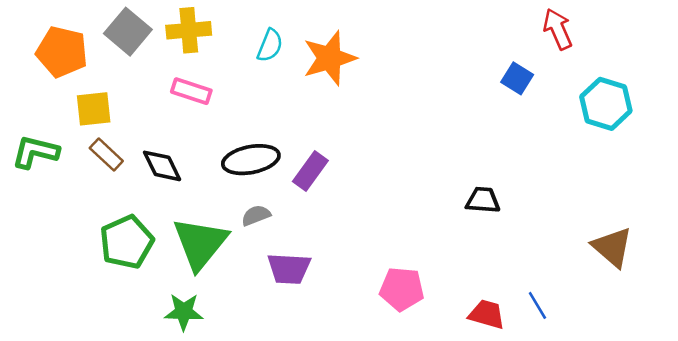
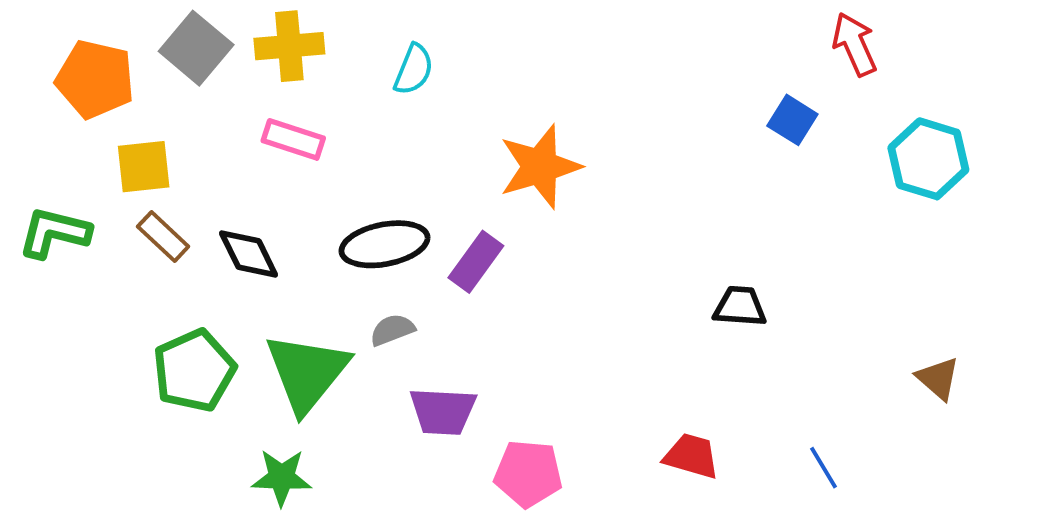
orange star: (329, 58) -> (540, 167), moved
brown triangle: (612, 247) -> (938, 378), size x0.7
pink pentagon: (402, 289) -> (528, 473), moved
red trapezoid: (487, 314) -> (691, 456), moved

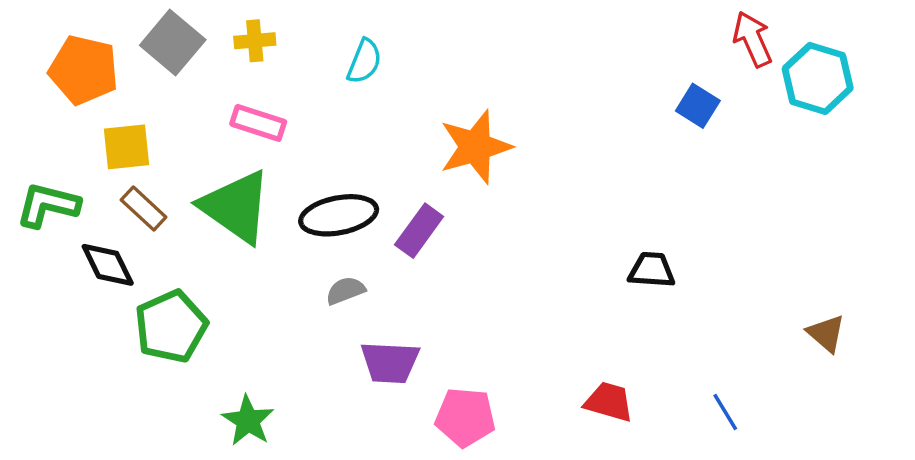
yellow cross: (289, 46) -> (255, 41), size x0.7
cyan hexagon: (928, 159) -> (818, 78), moved
black diamond: (249, 254) -> (108, 265), moved
green triangle: (307, 372) -> (236, 207), moved, turned -34
green star: (282, 477) -> (248, 421), turned 30

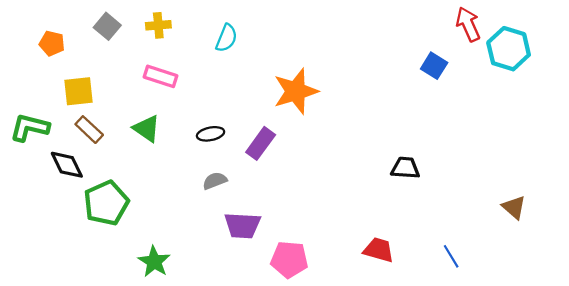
gray square: (173, 43) -> (107, 26), size x0.7
orange pentagon: (84, 70) -> (52, 43), size x0.6
green triangle: (236, 207) -> (147, 129), size x0.6
black ellipse: (339, 215) -> (211, 134), size x0.6

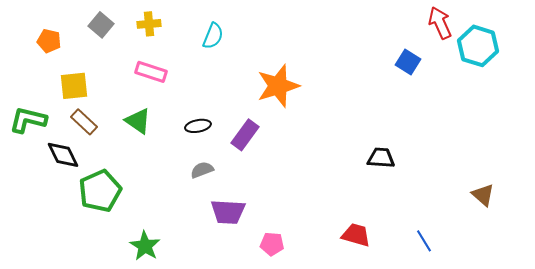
pink pentagon: (289, 259) -> (272, 244), size x0.7

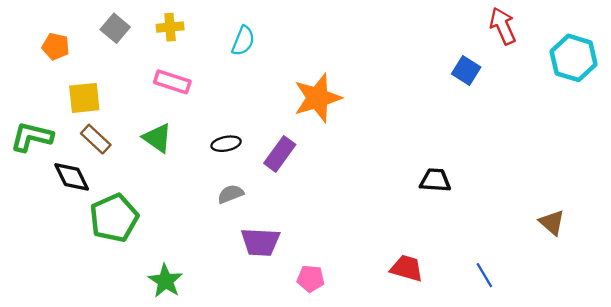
cyan hexagon: (478, 46) -> (574, 58), moved

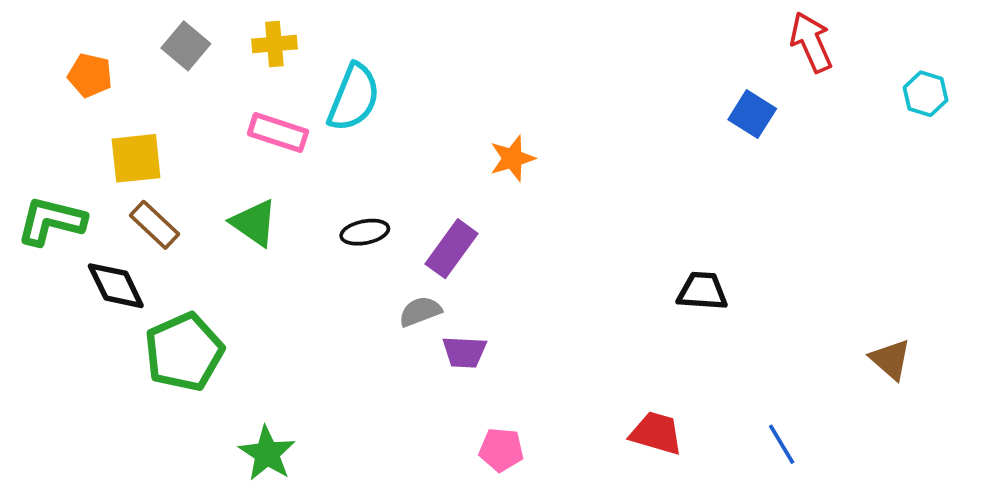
cyan semicircle: (243, 41) -> (354, 97), moved, size x1.4
cyan hexagon: (574, 58) -> (926, 94), size x0.6
orange star: (318, 98) -> (512, 158), size x0.6
gray semicircle: (231, 194) -> (420, 311), moved
purple trapezoid: (260, 242) -> (464, 352), moved, size x0.7

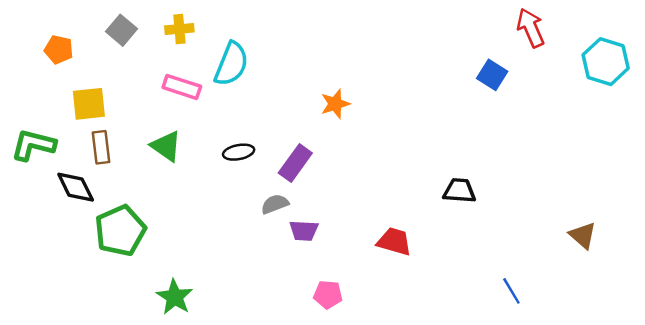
cyan hexagon: (926, 94) -> (606, 62), size x1.6
brown rectangle: (155, 225) -> (101, 147), turned 40
red trapezoid: (656, 433) -> (394, 241), moved

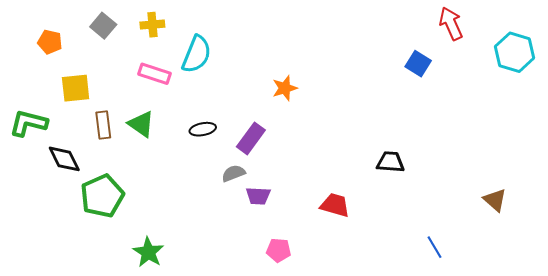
brown rectangle: (101, 147) -> (103, 125), moved

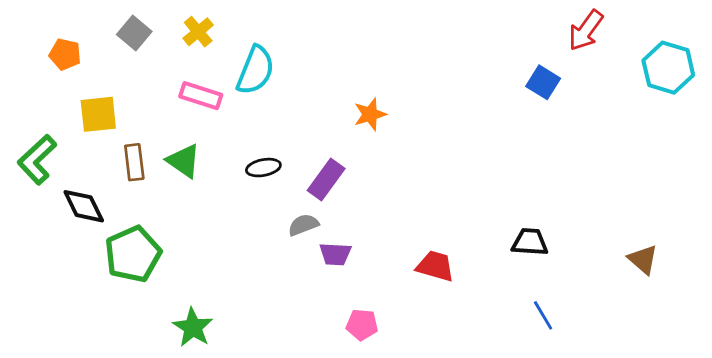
red arrow: (451, 24) -> (586, 30), turned -120
yellow cross: (152, 25) -> (198, 32), turned -35
green L-shape: (28, 123) -> (37, 160), turned -57
black trapezoid: (390, 162) -> (530, 242), moved
blue line: (435, 247) -> (543, 315), moved

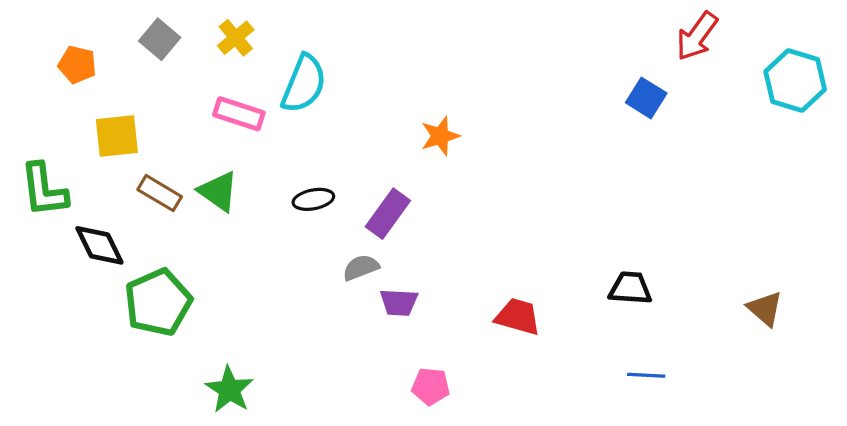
green L-shape: (37, 160) -> (44, 190), turned -54
brown rectangle: (134, 162) -> (160, 193), turned -52
blue line: (543, 315) -> (646, 375), turned -56

